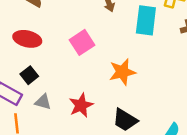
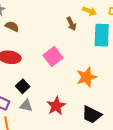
black square: (29, 75) -> (23, 86), moved

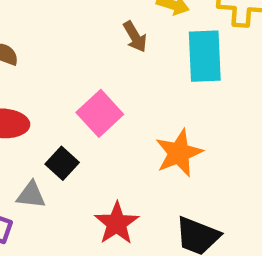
black square: (23, 86) -> (62, 163), moved
gray triangle: (26, 106) -> (31, 195), moved

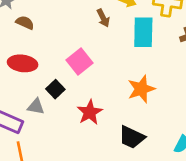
orange star: (179, 153) -> (141, 89), moved
red star: (117, 223) -> (90, 112), moved

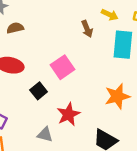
brown semicircle: (25, 23) -> (15, 28), turned -42
gray triangle: (36, 106) -> (45, 134), moved

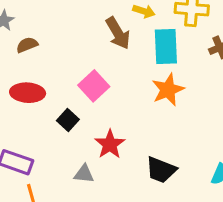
brown arrow: (87, 29) -> (118, 33), size x1.5
orange star: (117, 96) -> (168, 90), moved

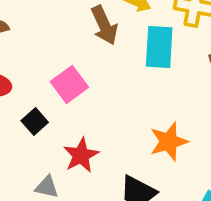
orange star: (168, 90) -> (169, 142), moved

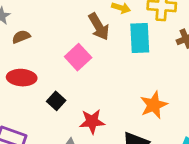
pink square: (69, 84) -> (78, 57), moved
red star: (81, 155) -> (92, 122), turned 30

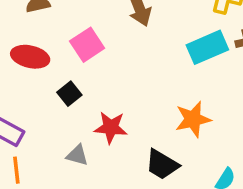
cyan rectangle: (140, 38) -> (207, 47), moved, turned 60
pink square: (78, 57) -> (87, 45), moved

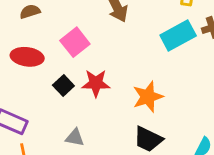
orange star: (193, 119) -> (148, 97), moved
red star: (111, 128) -> (96, 83), moved

